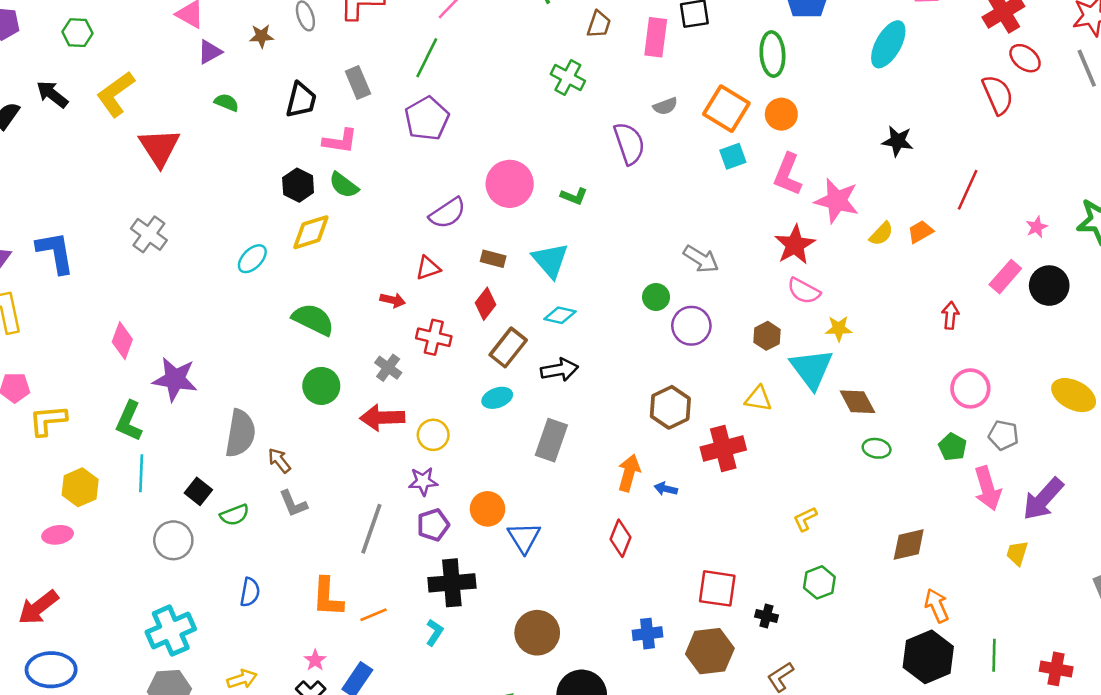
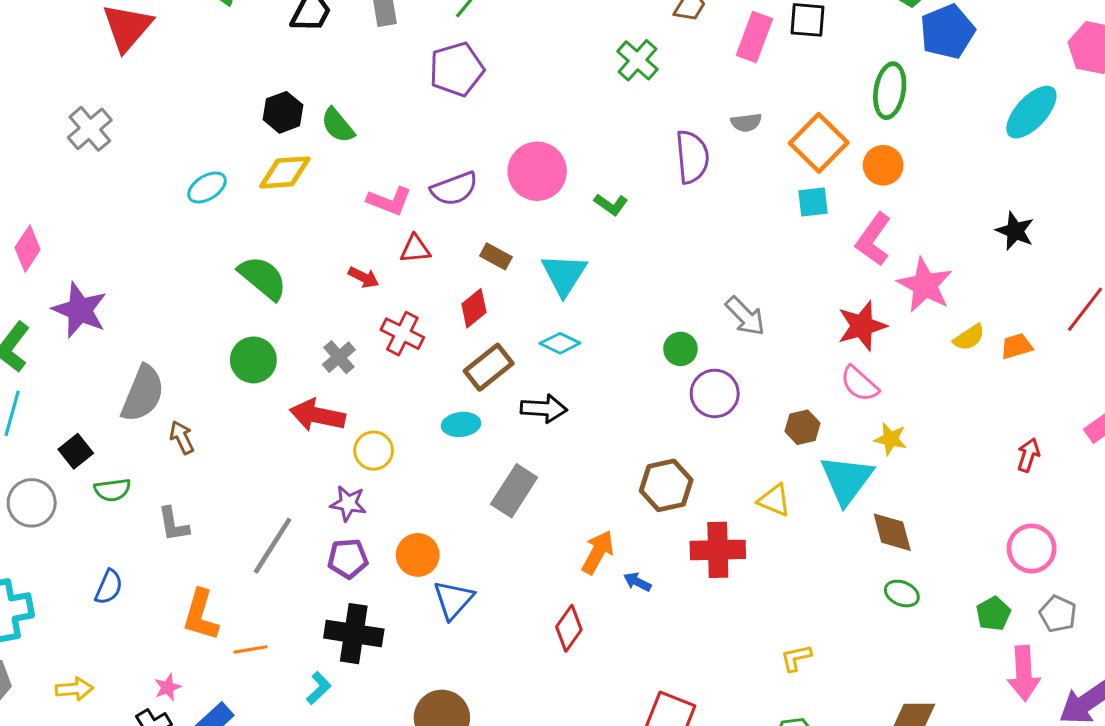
pink L-shape: (340, 141) -> (389, 201), moved
gray L-shape: (293, 504) -> (173, 524), moved

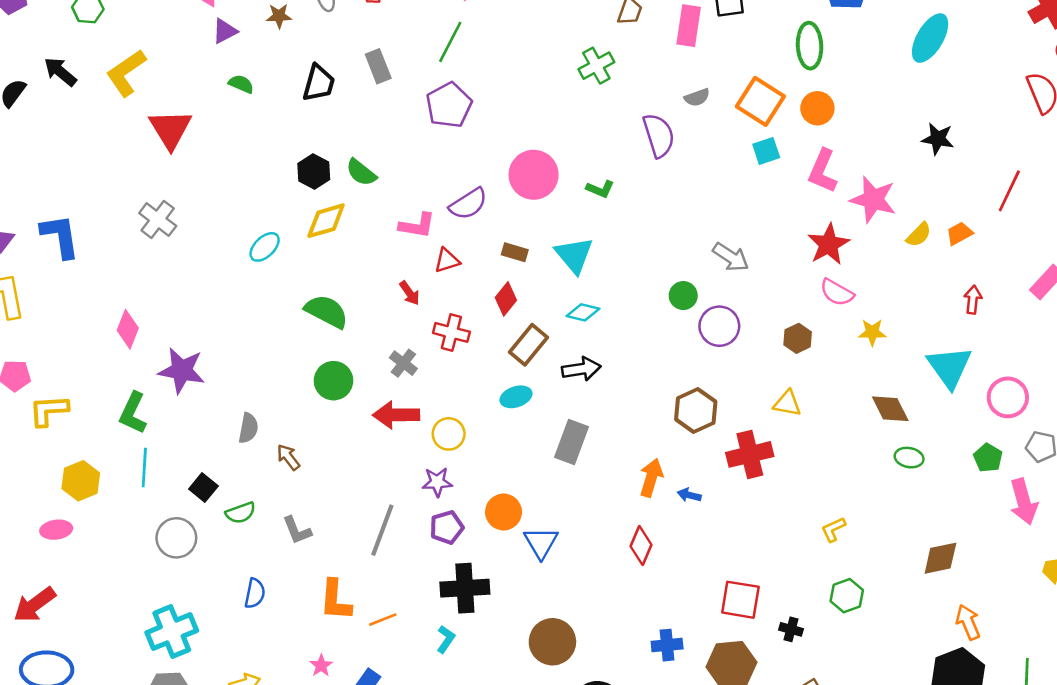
green cross: (637, 60) -> (596, 66), turned 32
red arrow: (364, 277) -> (410, 293), turned 40
gray semicircle: (143, 394) -> (248, 428), size x0.6
red arrow: (1028, 455) -> (973, 300), moved
cyan triangle: (847, 480) -> (949, 367), moved

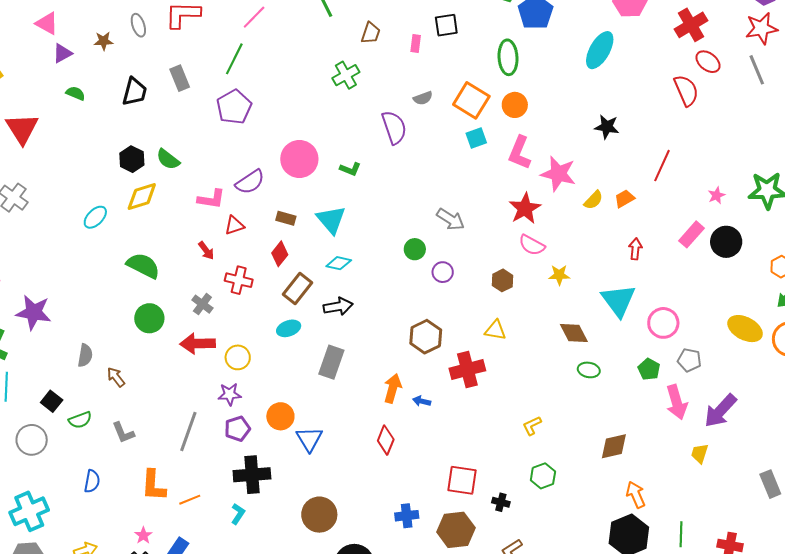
pink rectangle: (689, 26) -> (416, 44), size x0.6
purple circle: (719, 326) -> (443, 272), size x0.7

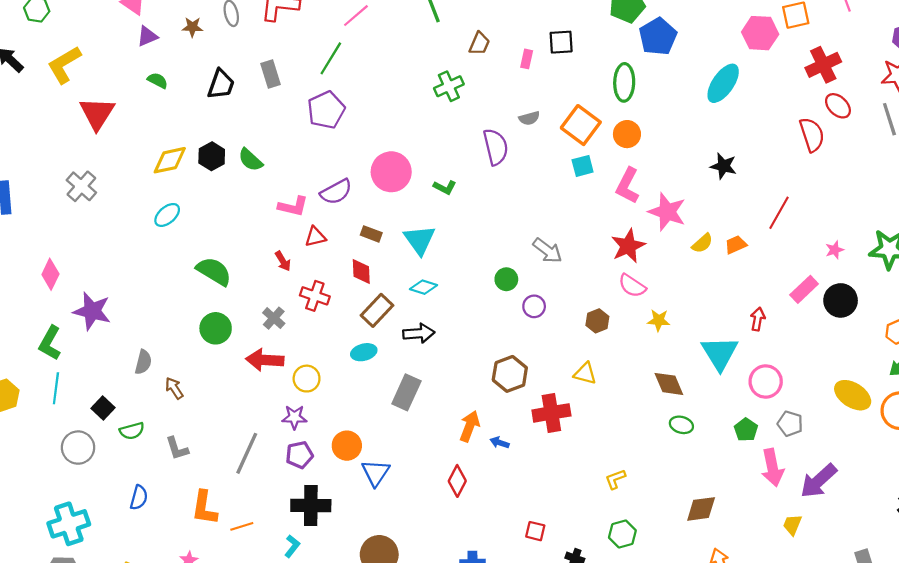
yellow diamond: (142, 196) -> (170, 160), moved
red arrow: (635, 249) -> (758, 319), moved
red diamond: (280, 254) -> (361, 272), turned -45
red square: (462, 480) -> (535, 531), size x0.6

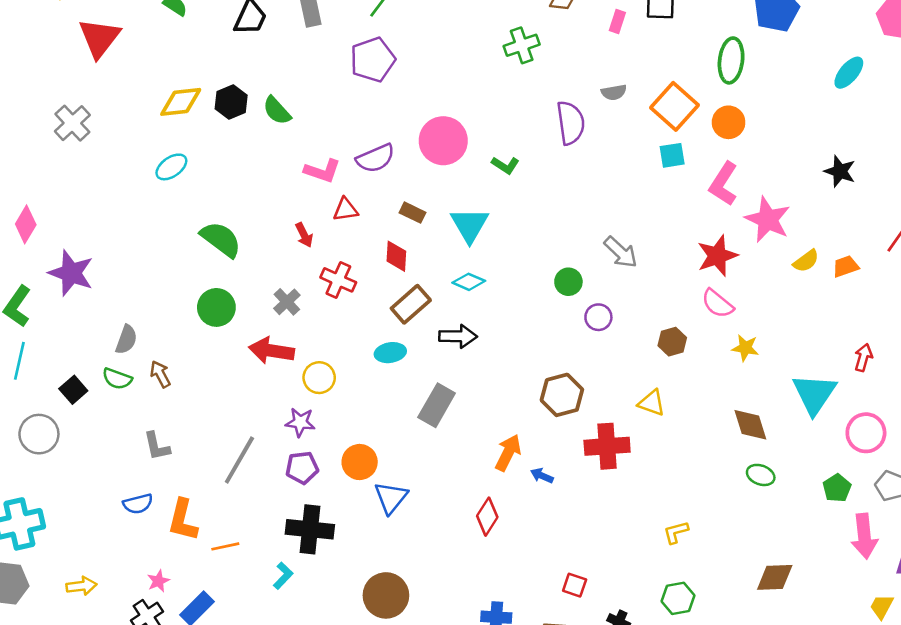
cyan ellipse: (723, 83) -> (849, 73), size x0.7
green semicircle: (132, 431) -> (117, 379), moved, turned 30
blue semicircle: (139, 498) -> (138, 504), moved, turned 55

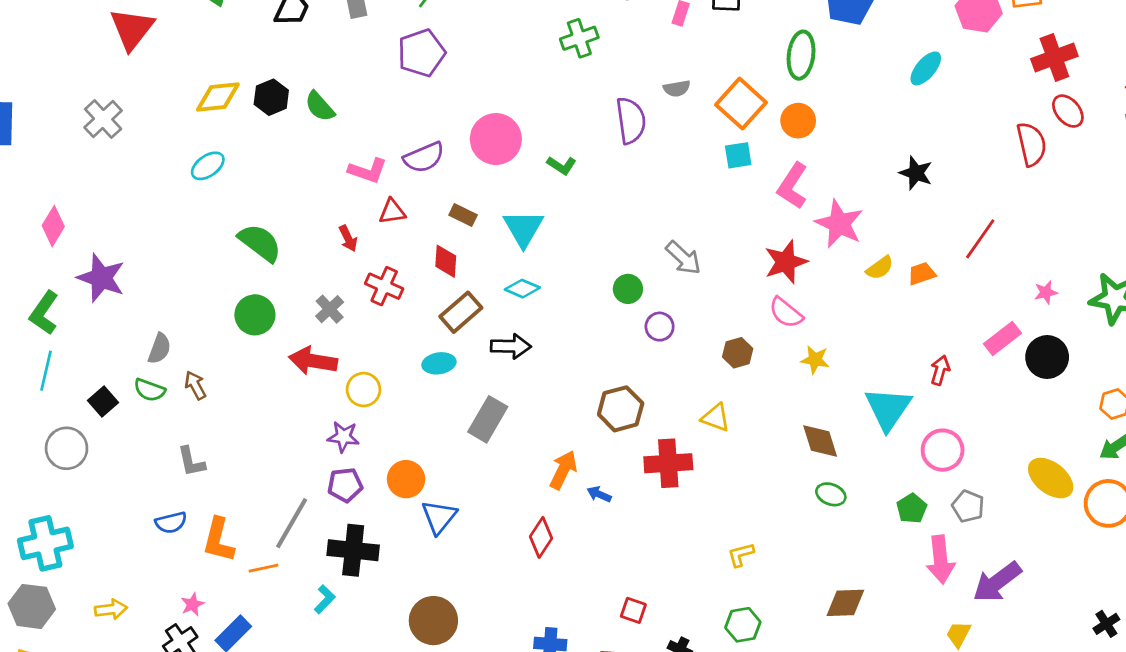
gray line: (239, 460) -> (292, 523), moved

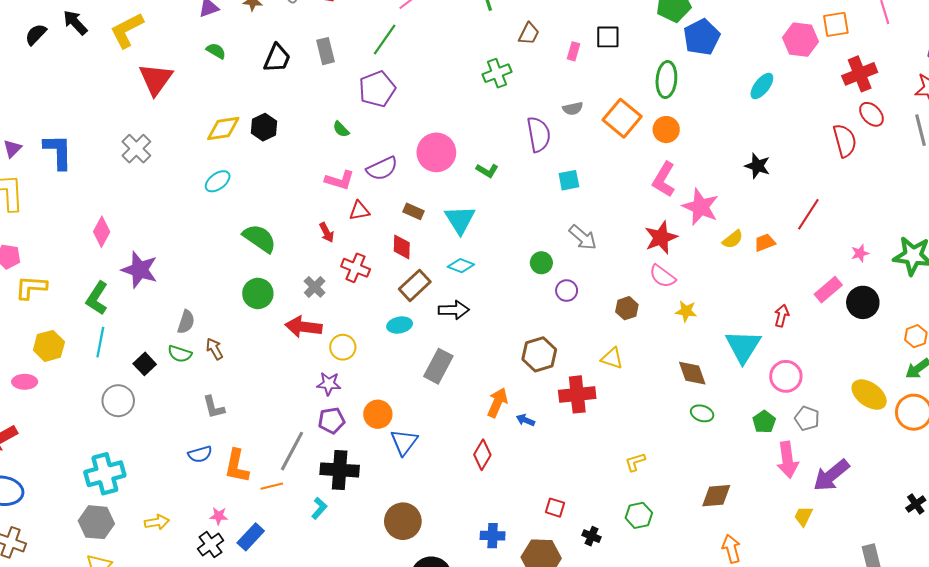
green semicircle: (320, 106) -> (341, 129), moved, size x0.7
cyan square: (738, 155) -> (569, 180), moved
pink star: (192, 604) -> (219, 516), turned 30

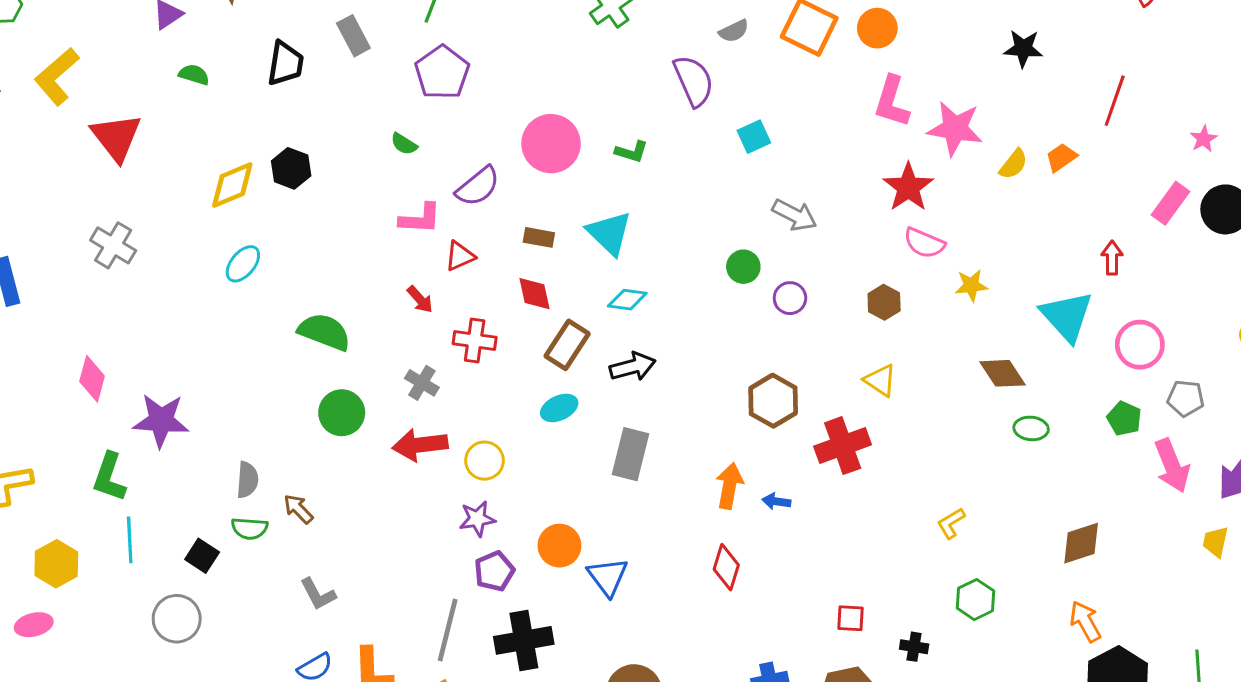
yellow triangle: (612, 358) -> (880, 380), turned 30
orange arrow: (731, 549) -> (1085, 622), moved

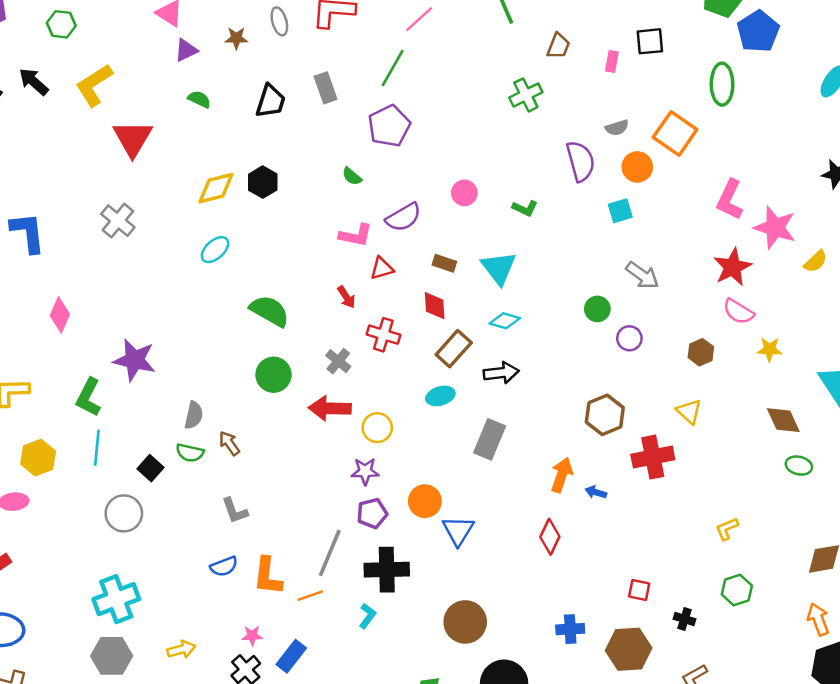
orange circle: (877, 28) -> (637, 167), moved
pink circle: (551, 144) -> (464, 193), size x0.6
pink diamond: (92, 379) -> (60, 315), moved

